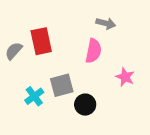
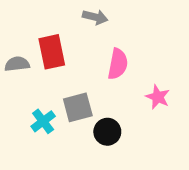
gray arrow: (106, 23) -> (95, 17), moved
gray semicircle: (14, 51) -> (17, 64), turned 42

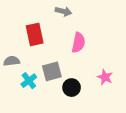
gray semicircle: (17, 64) -> (12, 61), moved
pink star: (158, 97) -> (105, 77), moved

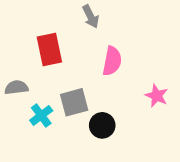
gray arrow: (63, 11) -> (91, 16), turned 49
pink star: (105, 77) -> (157, 96), moved

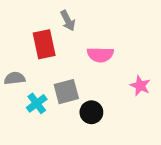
gray arrow: (91, 16) -> (68, 21), moved
pink semicircle: (112, 61) -> (100, 55), turned 80

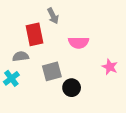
gray semicircle: (15, 78) -> (21, 56), moved
cyan cross: (37, 103) -> (11, 78), moved

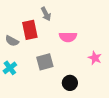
gray semicircle: (21, 56) -> (12, 41), moved, turned -144
black circle: (72, 88) -> (70, 83), moved

